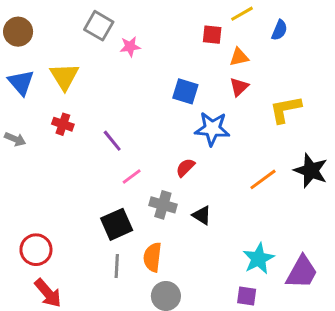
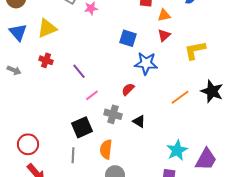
yellow triangle: (64, 76) -> (47, 28), turned 40
gray line: (117, 266) -> (73, 155), moved

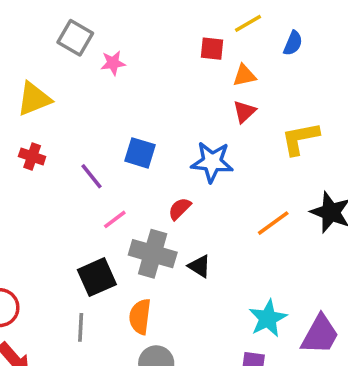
blue square: (128, 38) -> (140, 153), moved
gray cross: (113, 114) -> (153, 254), size x1.4

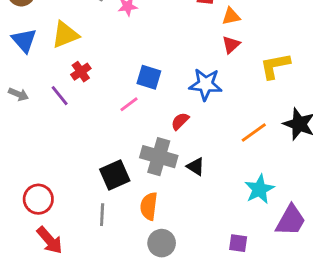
red cross: (32, 157) -> (81, 72), moved, turned 36
purple line: (91, 176) -> (60, 96), moved
pink line: (115, 219) -> (129, 104), moved
cyan star: (268, 318) -> (259, 189), moved

